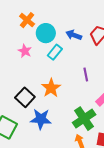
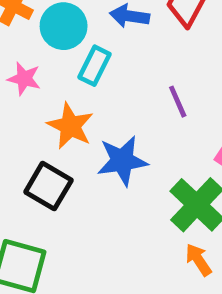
orange star: (51, 88) -> (70, 126), moved
blue star: (41, 119) -> (122, 161), moved

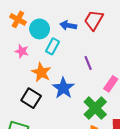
blue star: (122, 161) -> (63, 88), turned -30

